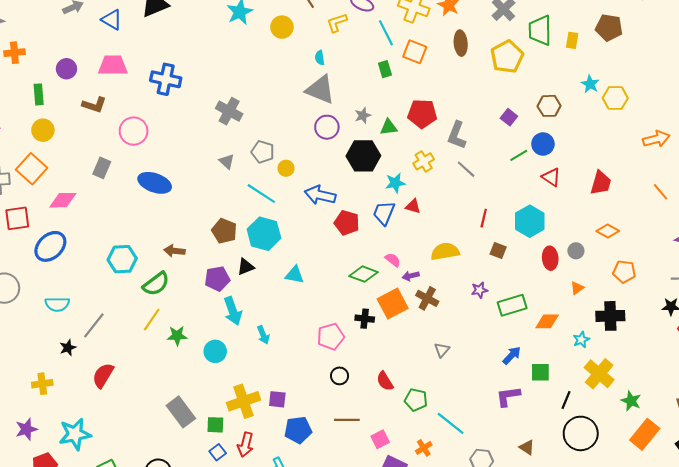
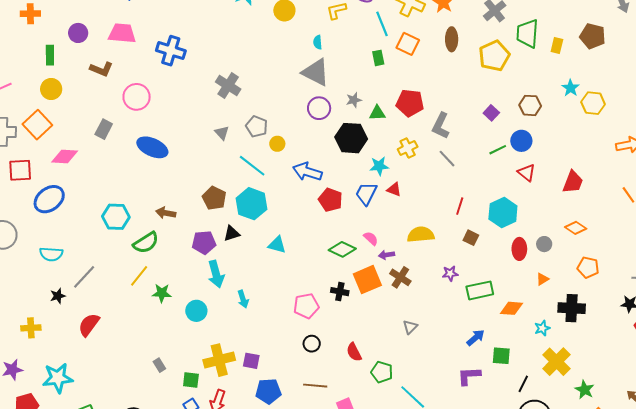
gray rectangle: (181, 412) -> (159, 365), size x0.5

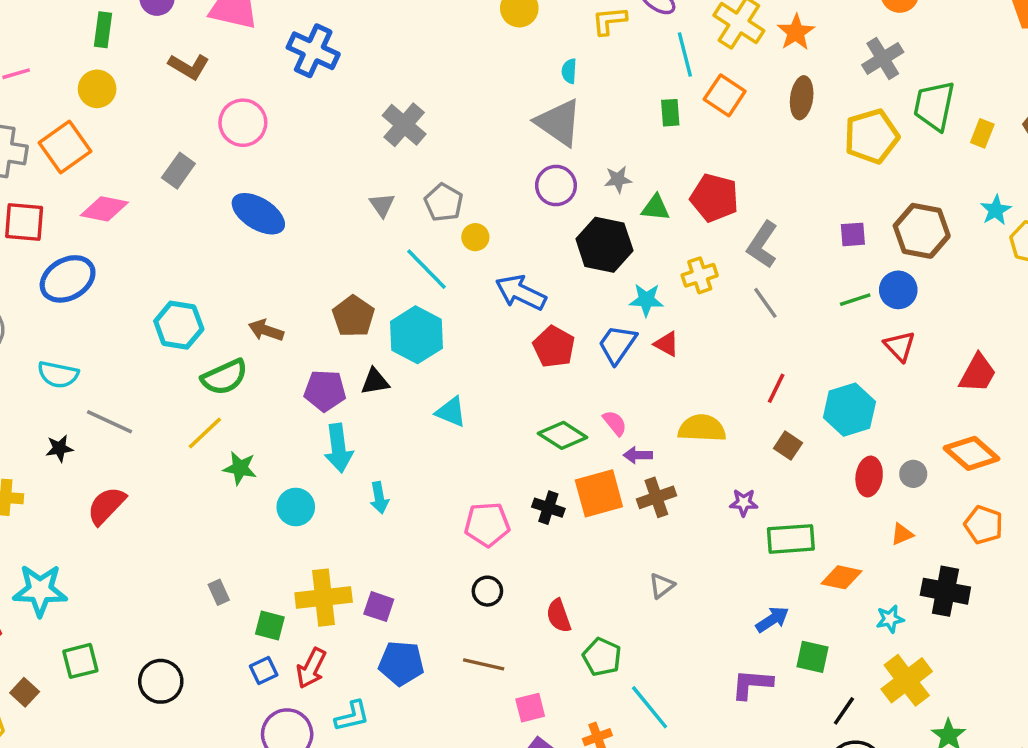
brown hexagon: (530, 105) -> (922, 231), size x1.4
purple square: (491, 113) -> (853, 234), turned 35
orange diamond: (576, 228) -> (971, 453), size x1.4
gray line: (84, 277) -> (109, 422), turned 64
brown cross: (400, 277) -> (656, 497), turned 30

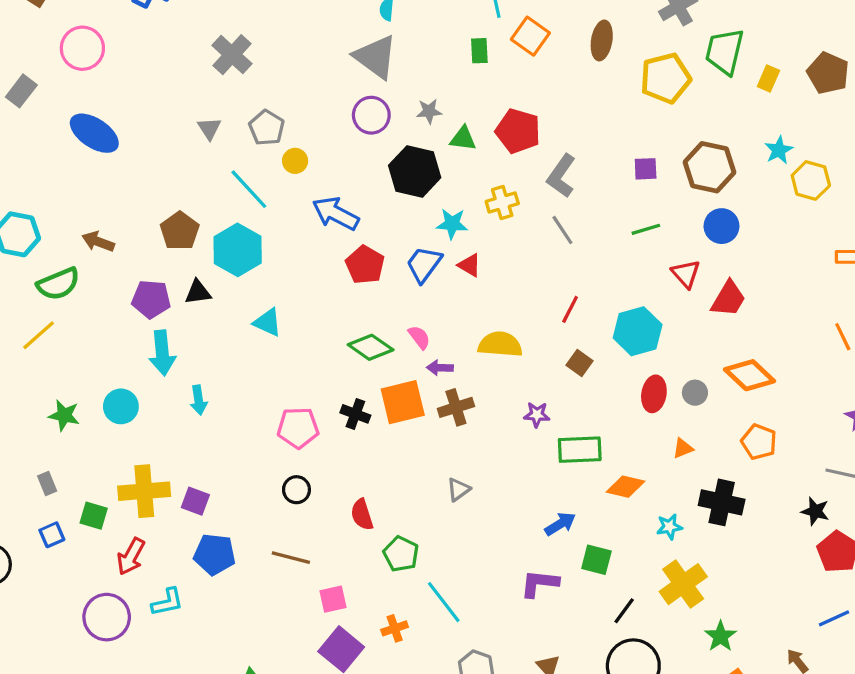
blue circle: (898, 290) -> (721, 226), moved
red trapezoid: (978, 373) -> (728, 299), moved
green star: (240, 468) -> (64, 415), moved
blue square: (264, 671) -> (52, 535), moved

